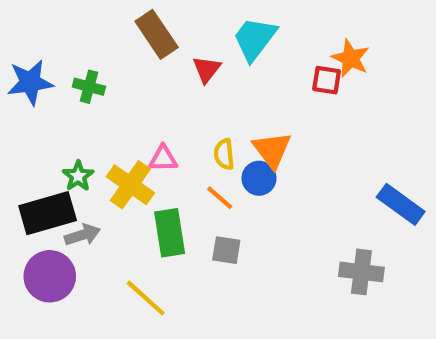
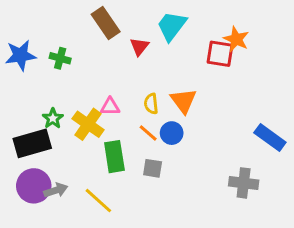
red square: (327, 80) -> (220, 54), size x1.4
blue circle: (259, 178) -> (172, 133), moved
gray arrow: (82, 235) -> (56, 190), moved

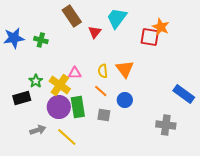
blue circle: (172, 133) -> (125, 100), moved
black rectangle: (32, 143) -> (22, 98), size x0.7
purple circle: (34, 186) -> (59, 107), moved

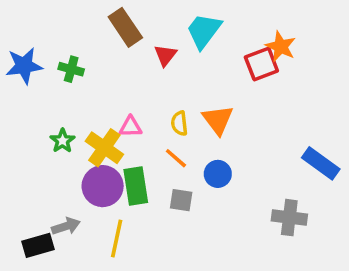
red square: (150, 37) -> (261, 64), turned -30
black rectangle: (22, 98) -> (38, 245), moved
yellow line: (67, 137) -> (117, 238), turned 60

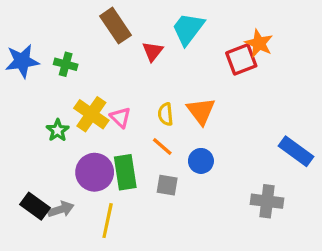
pink triangle: (131, 127) -> (120, 117), turned 45
yellow cross: (104, 148) -> (91, 114), moved
black rectangle: (38, 245) -> (35, 206), moved, turned 52

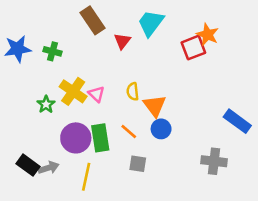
orange triangle: (201, 111) -> (155, 106), moved
orange line: (162, 146) -> (129, 132), moved
gray square: (167, 185) -> (138, 164), moved

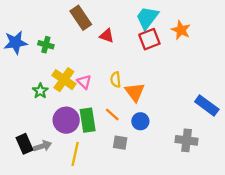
cyan trapezoid: (151, 23) -> (147, 18), moved
red triangle: (122, 41) -> (107, 36), turned -49
red square: (193, 48) -> (149, 39), moved
blue circle: (161, 129) -> (140, 121), moved
black rectangle: (28, 165) -> (25, 144), turned 30

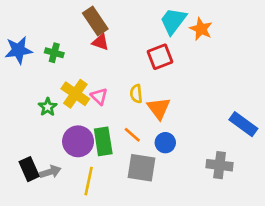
orange star: (181, 30) -> (201, 29), moved
red triangle: (107, 36) -> (100, 42), moved
red square: (149, 39) -> (160, 57), moved
gray square: (120, 143) -> (141, 168), size x1.6

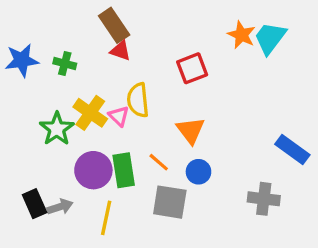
cyan trapezoid: (173, 21) -> (270, 38), moved
yellow semicircle: (136, 94) -> (138, 100), moved, size x1.5
green star: (48, 107) -> (57, 129), size x1.5

